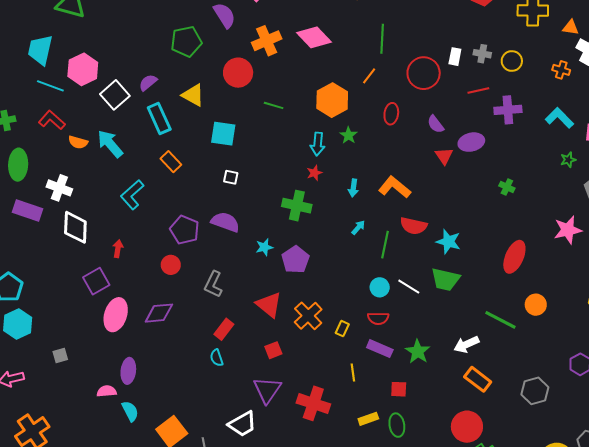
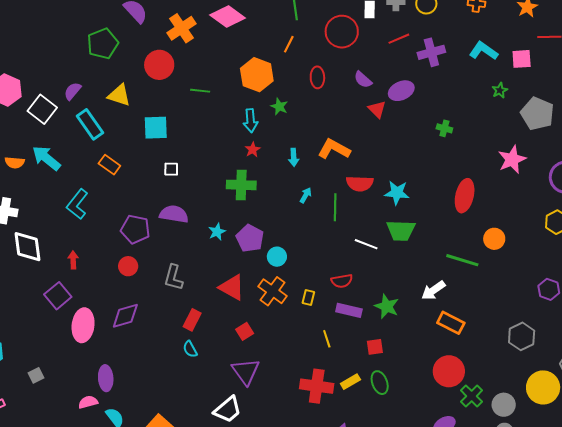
cyan circle: (380, 287) -> (277, 257), moved
gray hexagon: (535, 391) -> (522, 336), moved
red cross: (313, 403) -> (317, 386), moved

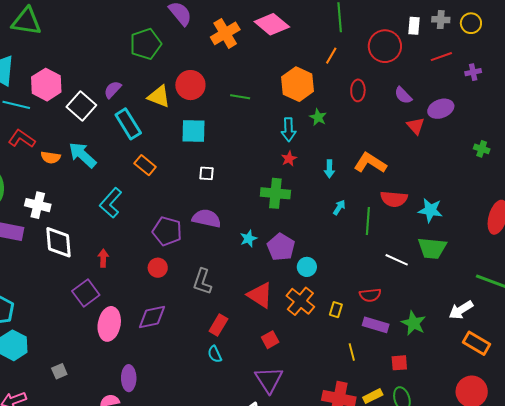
purple cross: (431, 52) -> (473, 72), size x0.6
red circle: (159, 65) -> (190, 85), moved

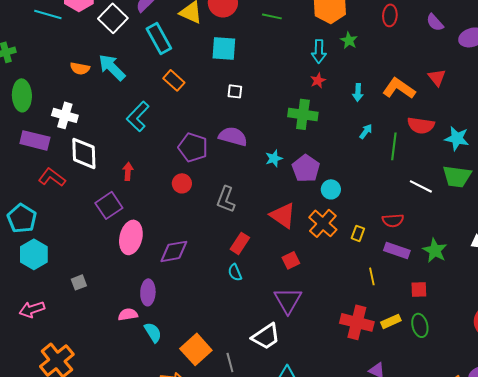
red triangle: (416, 126) -> (437, 77), moved
red L-shape: (22, 139) -> (52, 177), moved
purple diamond: (152, 317) -> (174, 251), moved

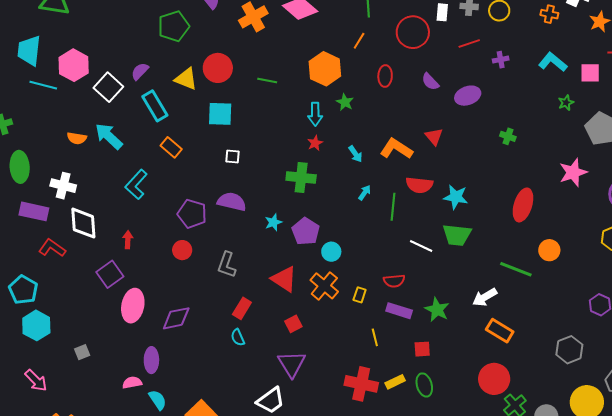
cyan arrow: (358, 92) -> (355, 154), turned -36
pink arrow: (32, 309) -> (36, 380), turned -115

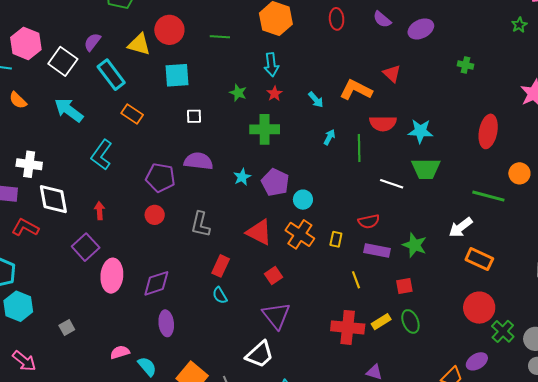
green star: (345, 102) -> (238, 93), moved
orange semicircle: (77, 138) -> (18, 100), moved, turned 42
purple ellipse: (151, 360) -> (166, 323), moved

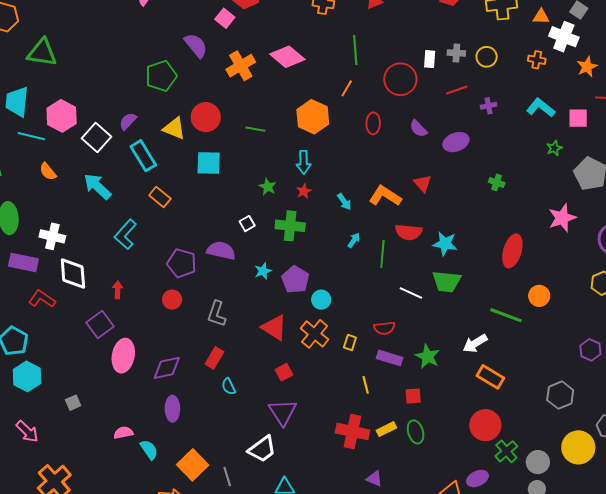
white square: (194, 116) -> (247, 224), moved, turned -35
red rectangle: (221, 266) -> (214, 358), moved

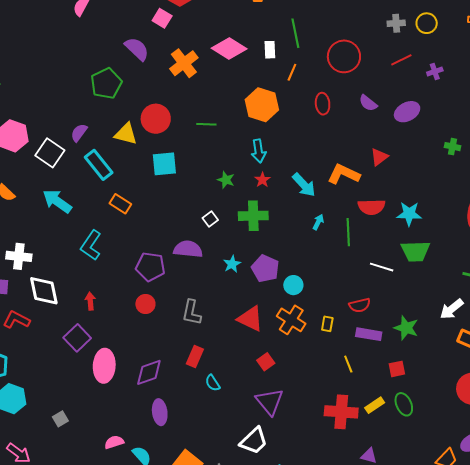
white rectangle: (430, 59) -> (270, 50), moved
red triangle: (423, 183) -> (379, 157), turned 42
cyan arrow: (344, 202) -> (304, 185), size x1.5

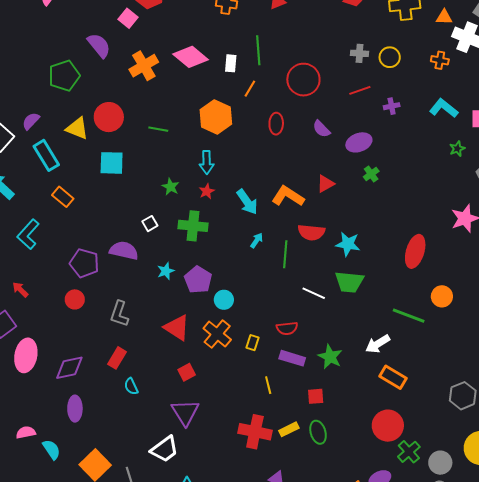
green cross: (453, 147) -> (371, 174), moved, turned 35
red arrow: (90, 301) -> (20, 290), turned -48

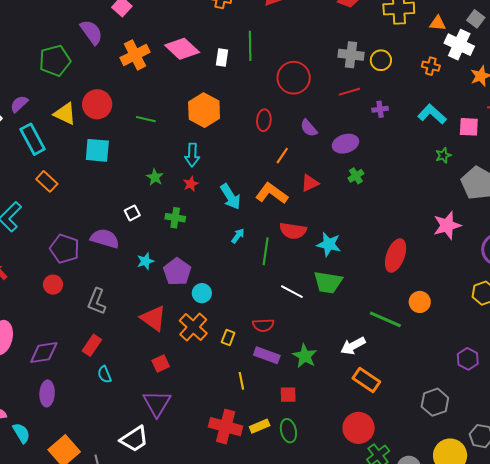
gray cross: (360, 53) -> (351, 55), size x1.4
orange line: (250, 89) -> (282, 156), moved
green cross: (193, 226) -> (175, 218), size x0.7

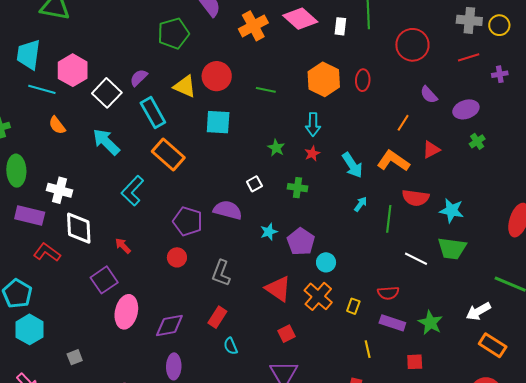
red ellipse: (264, 120) -> (363, 80), moved
orange rectangle: (47, 181) -> (168, 154), size x1.5

